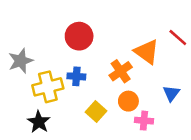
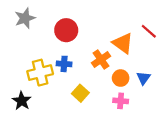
gray star: (21, 61) -> (25, 18), moved
orange circle: (128, 101) -> (121, 78), moved
black star: (39, 122) -> (22, 101), moved

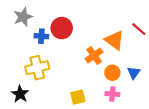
blue cross: (64, 64) -> (41, 36), moved
yellow square: (80, 93) -> (78, 97), moved, turned 35

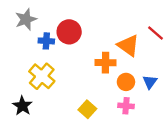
orange cross: (94, 55) -> (105, 63), turned 36
yellow cross: (37, 68) -> (42, 76), turned -35
yellow square: (78, 97) -> (87, 109), turned -35

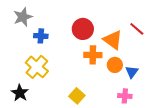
red circle: (69, 32) -> (83, 29), moved
orange circle: (126, 82) -> (115, 65), moved
pink cross: (126, 106) -> (125, 96), moved

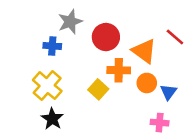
gray star: (23, 17) -> (70, 22), moved
black star: (20, 93) -> (52, 119), moved
yellow square: (77, 96) -> (98, 89), moved

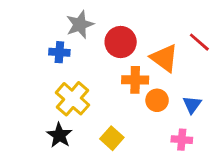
orange circle: (147, 83) -> (157, 100), moved
yellow cross: (47, 86) -> (73, 99), moved
yellow square: (98, 89) -> (112, 138), moved

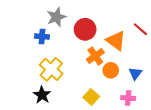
orange cross: (135, 80) -> (95, 56), turned -36
yellow square: (112, 138) -> (91, 97), moved

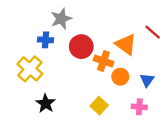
red circle: (85, 29) -> (81, 47), moved
orange cross: (95, 56) -> (104, 61), turned -36
yellow cross: (51, 69) -> (30, 69), moved

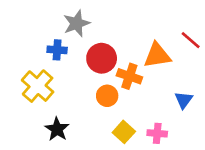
orange triangle: (126, 44) -> (157, 55), turned -45
orange circle: (120, 77) -> (107, 96), moved
pink cross: (139, 107) -> (157, 133), moved

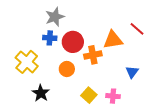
blue cross: (57, 50) -> (50, 38), moved
orange cross: (129, 76) -> (93, 55), turned -30
orange circle: (107, 96) -> (67, 69), moved

